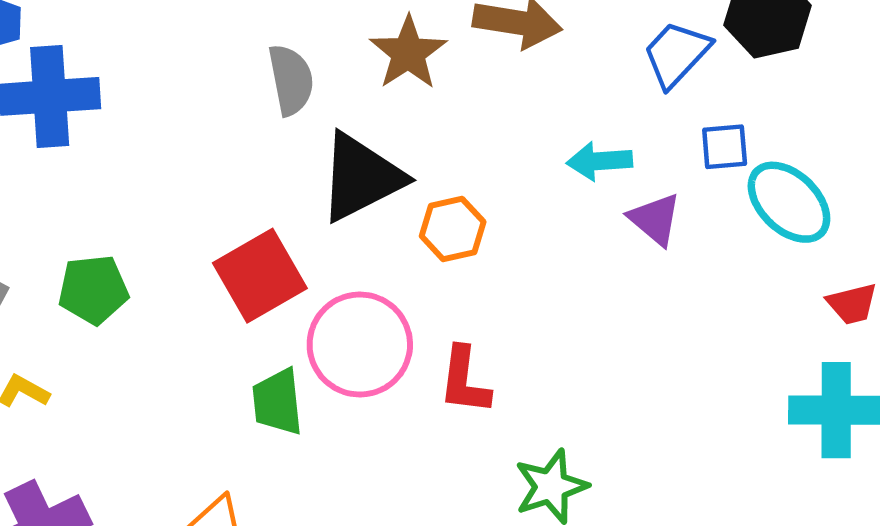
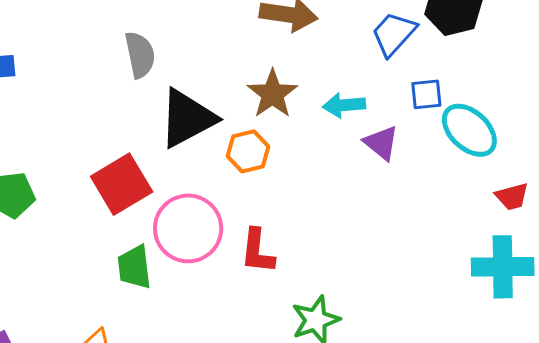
brown star: (408, 53) -> (273, 94), moved

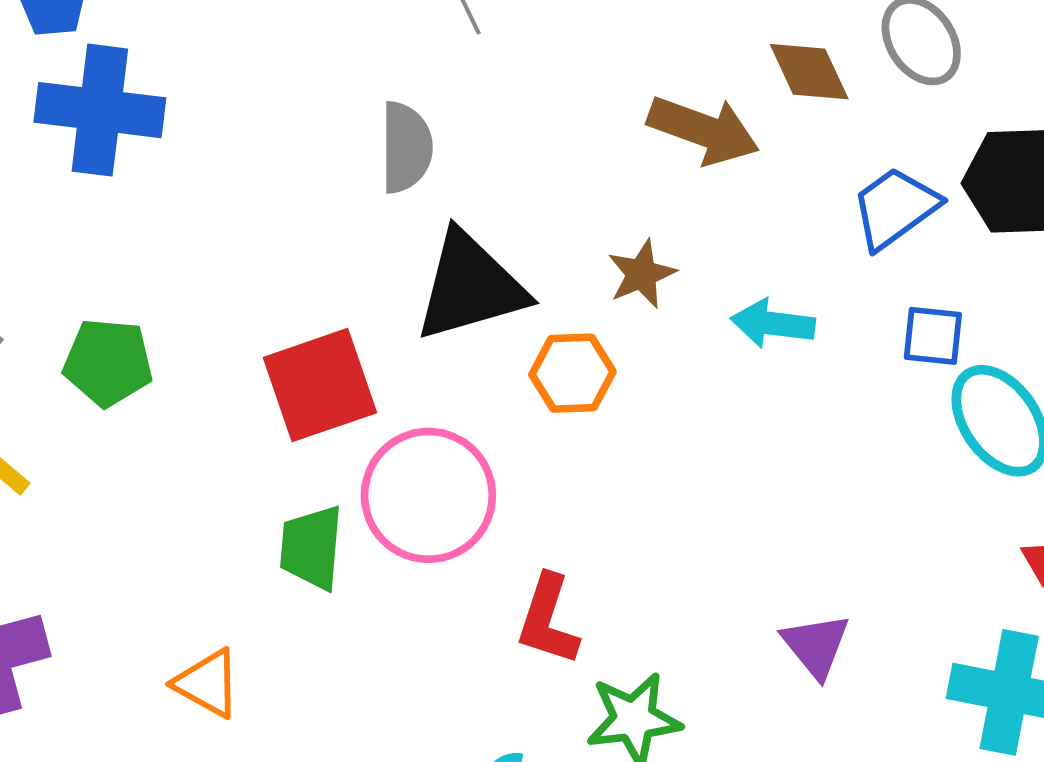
brown star: (273, 94) -> (642, 274), size x0.7
purple triangle: (381, 143) -> (816, 646), moved
red L-shape: (257, 251) -> (548, 620), moved

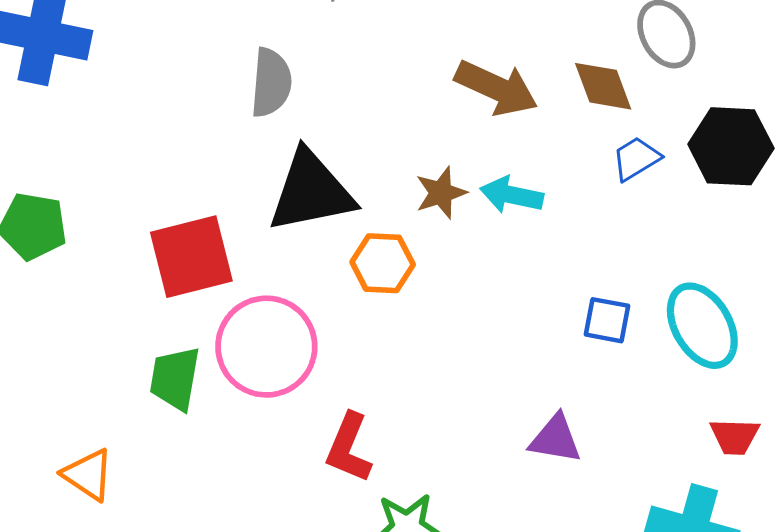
brown diamond: (809, 72) -> (603, 86), moved
blue trapezoid: (895, 208) -> (636, 159), size x0.7
cyan arrow: (773, 324) -> (512, 195), moved
blue square: (933, 336) -> (607, 320), moved
purple triangle: (816, 646) -> (555, 439), moved, turned -46

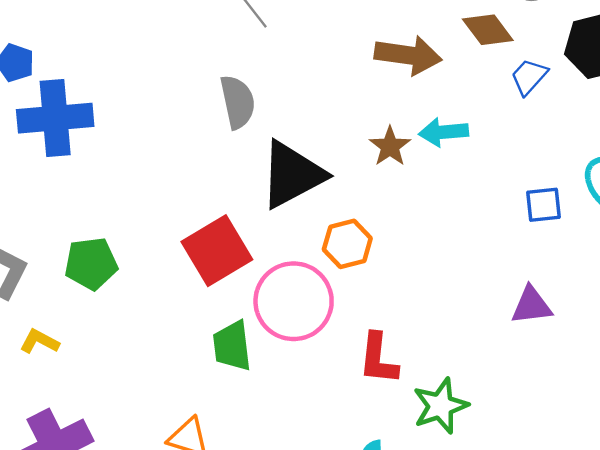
orange hexagon: (383, 263) -> (347, 244), moved

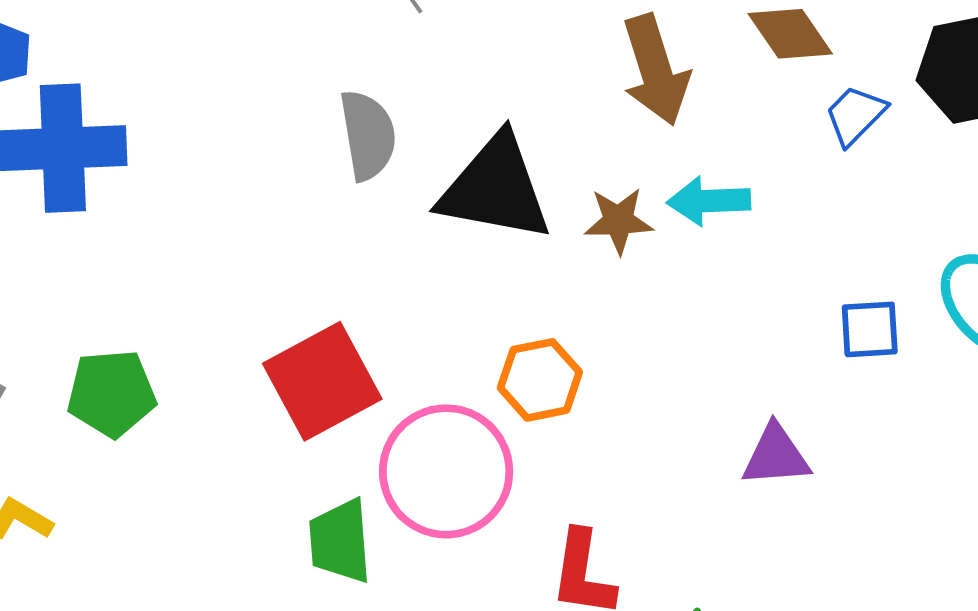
brown arrow: (408, 55) -> (656, 70), turned 62
brown star: (390, 146) -> (618, 221), turned 30
black triangle: (292, 175) -> (495, 188), moved, turned 36
purple triangle: (531, 305) -> (776, 456), moved

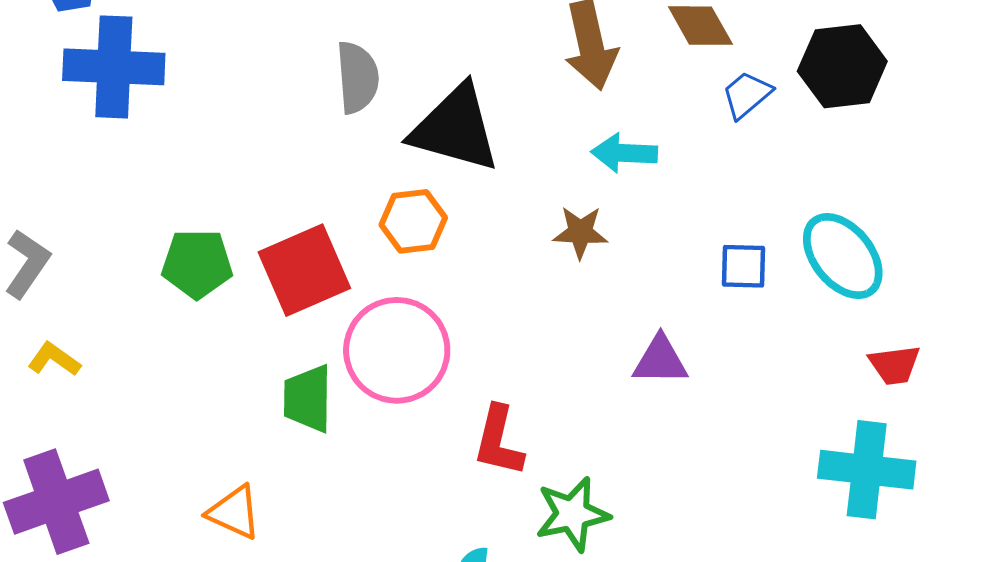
brown star: (618, 221) -> (580, 232), moved
orange hexagon: (540, 380) -> (413, 221), moved
green pentagon: (112, 393) -> (197, 264), moved

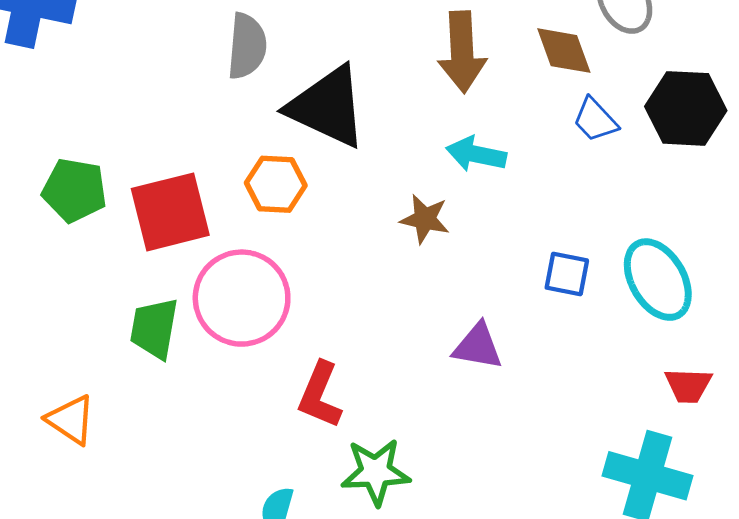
blue trapezoid: (747, 95) -> (595, 120), turned -102

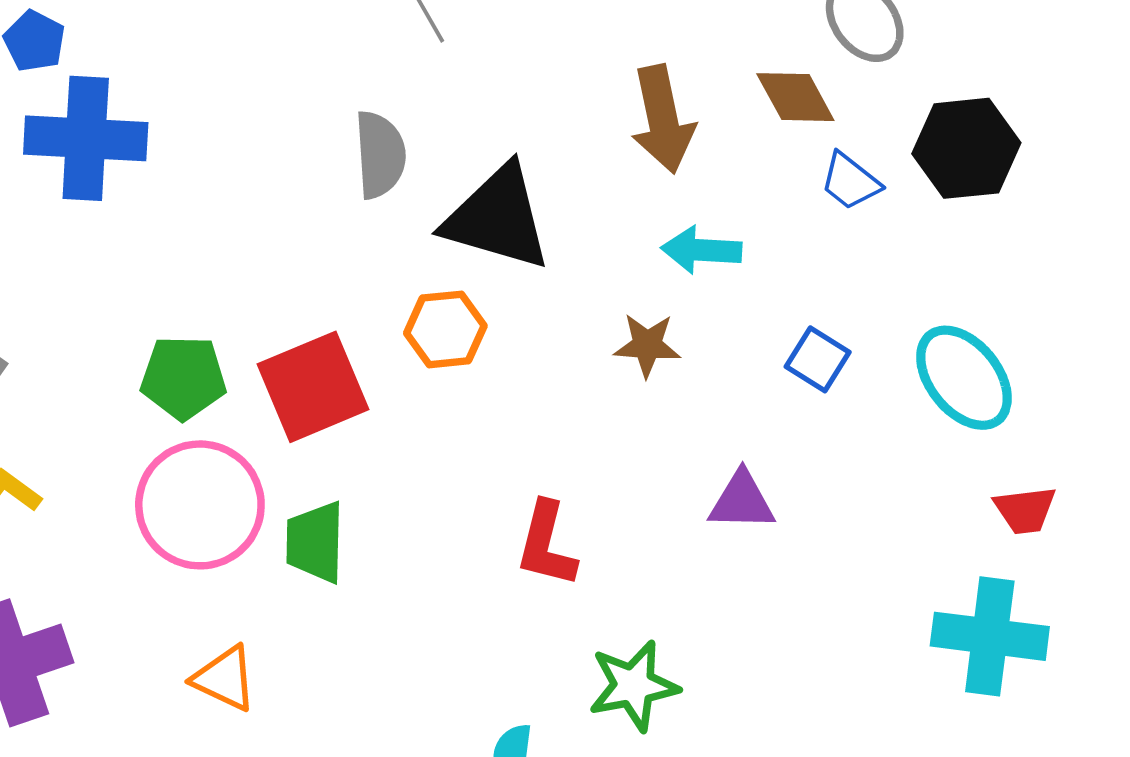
blue square: (567, 274) -> (818, 359), moved, turned 30
pink circle: (242, 298) -> (200, 505), moved
red L-shape: (320, 395) -> (546, 544), moved

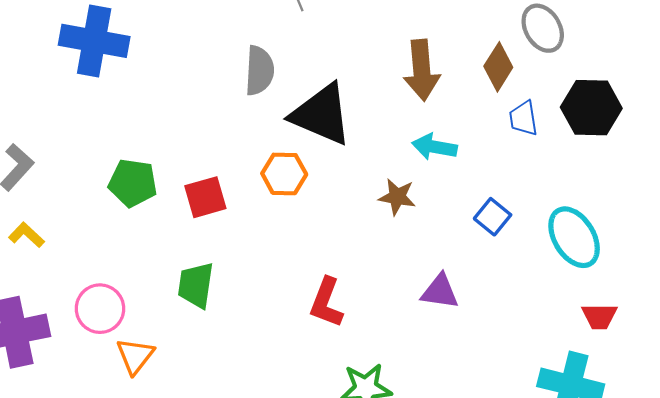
brown diamond: (795, 97) -> (498, 67), turned 54
blue trapezoid: (850, 181) -> (523, 118), turned 36
red square: (313, 387) -> (205, 197), size x0.7
pink circle: (200, 505) -> (100, 309), moved, size x0.7
orange triangle: (225, 678) -> (135, 356), turned 36

